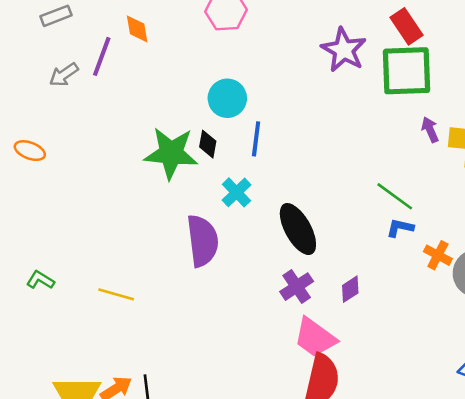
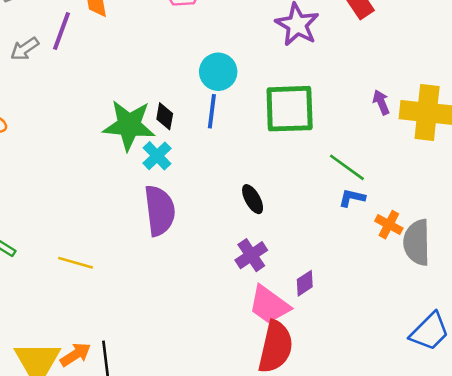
green square: (406, 71) -> (290, 109), moved
cyan circle: (227, 98) -> (218, 72), moved
cyan cross: (236, 192) -> (157, 156), moved
black ellipse: (298, 229) -> (253, 199), size x0.6
purple diamond: (350, 289) -> (305, 283), moved

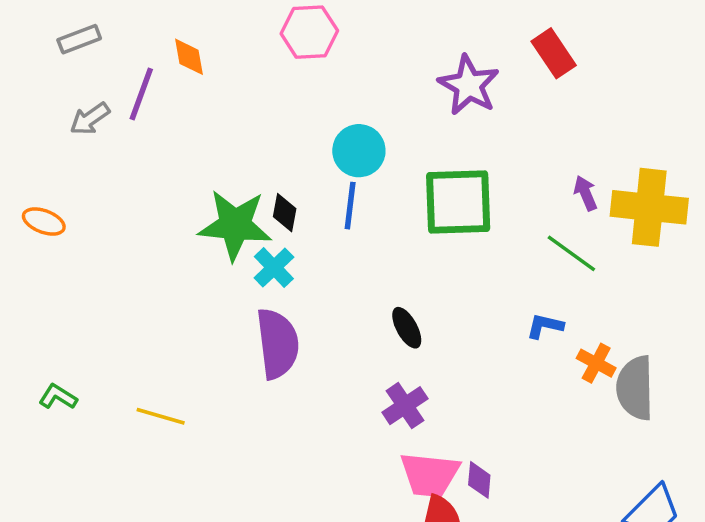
green line: (347, 167) -> (571, 253), moved
purple diamond: (305, 283) -> (479, 480), moved, turned -52
pink trapezoid: (269, 305) -> (430, 475), turned -30

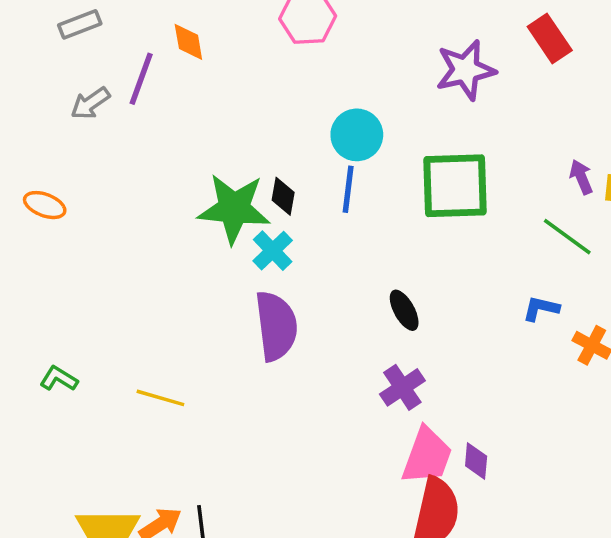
purple star: (469, 85) -> (466, 70), turned 30
pink trapezoid: (430, 475) -> (427, 456), turned -76

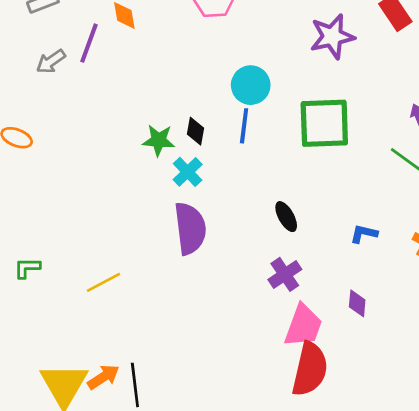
green star: (234, 209) -> (159, 140), size x0.6
blue L-shape: (541, 308) -> (364, 234), moved
green L-shape: (59, 379) -> (27, 268), turned -32
yellow line: (160, 398) -> (103, 282), turned -44
purple diamond: (476, 461) -> (357, 303), moved

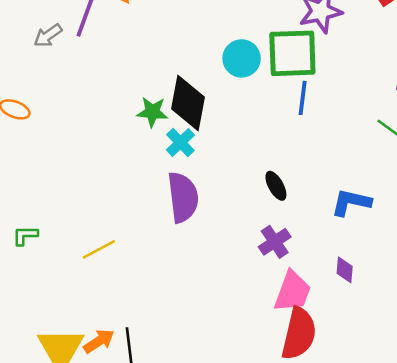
green square: (324, 123) -> (292, 53), moved
blue line: (244, 126) -> (303, 98), moved
black diamond: (195, 131) -> (188, 103), size x2.0
blue L-shape: (364, 234) -> (351, 202), size x1.5

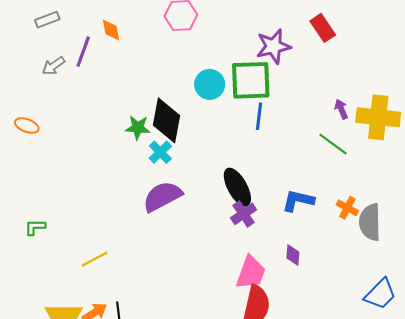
black ellipse: (276, 186) -> (237, 187), size x1.6
purple semicircle: (183, 197) -> (162, 196), turned -111
purple cross: (275, 242) -> (244, 214), moved
yellow line: (99, 249) -> (95, 259), moved

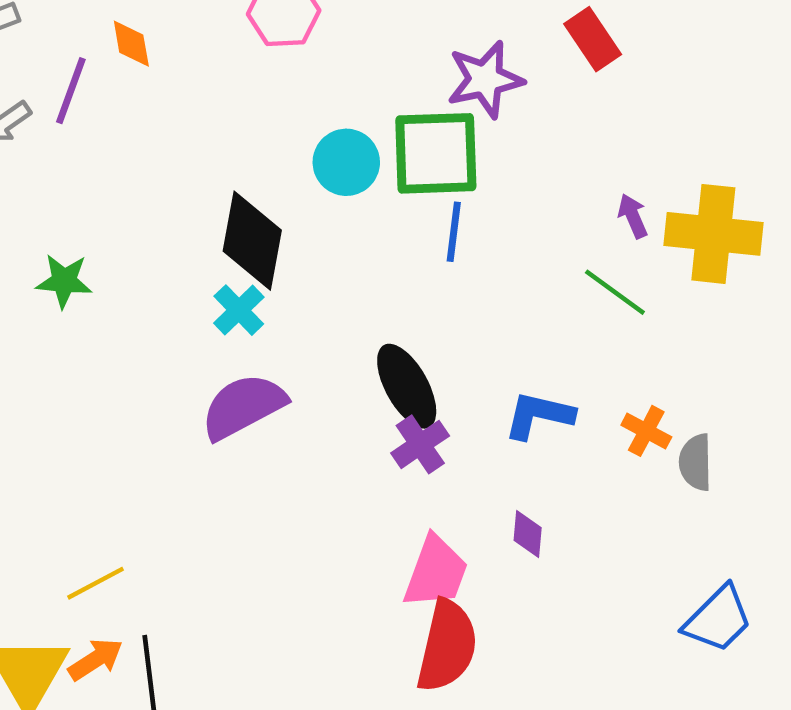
green star: (138, 128) -> (64, 281), moved
gray semicircle: (370, 222) -> (696, 462), size x0.7
yellow line: (95, 259) -> (95, 583), moved

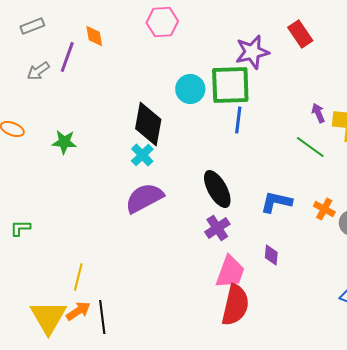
purple cross: (420, 444) -> (217, 228), moved
yellow line: (95, 583) -> (78, 277), turned -48

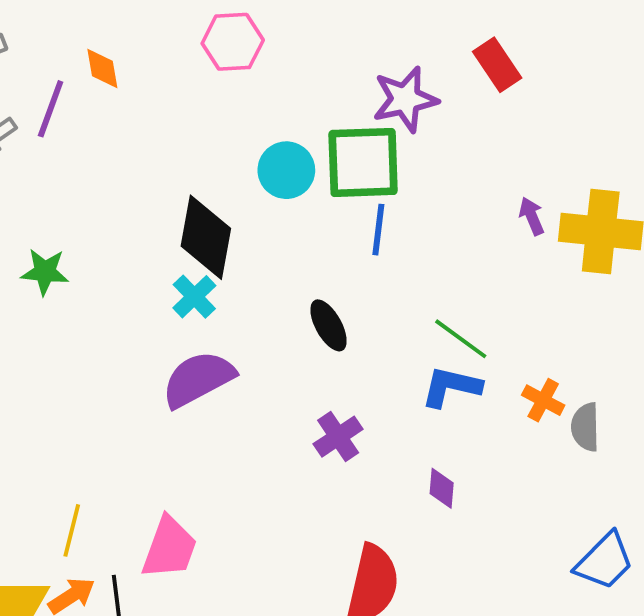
green line: (310, 147) -> (461, 339), moved
black ellipse: (217, 189) -> (329, 325), moved, size x0.7
pink trapezoid: (230, 272) -> (169, 548), moved

